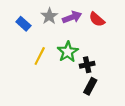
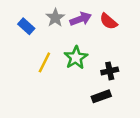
black cross: (87, 65) -> (110, 71), moved
black rectangle: (90, 86) -> (101, 96), turned 42

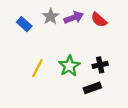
green star: (76, 58) -> (69, 66), moved
yellow line: (44, 62) -> (37, 68), moved

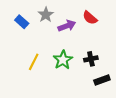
purple arrow: (74, 18) -> (67, 26), moved
black rectangle: (92, 88) -> (102, 80), moved

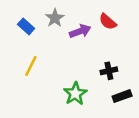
green star: (63, 60) -> (75, 94), moved
yellow line: (34, 62) -> (31, 66), moved

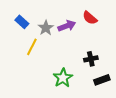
gray star: (55, 18) -> (46, 28), moved
yellow line: (31, 66) -> (32, 47), moved

